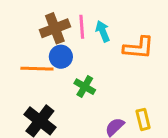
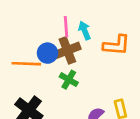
brown cross: (55, 28) -> (67, 50), moved

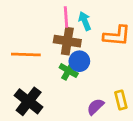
brown cross: (67, 50) -> (67, 41), turned 30
blue circle: (47, 53) -> (79, 61), moved

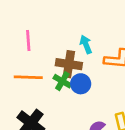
pink line: (66, 17) -> (28, 41), moved
green cross: (69, 71) -> (62, 81), moved

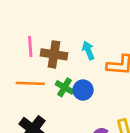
brown cross: (69, 64) -> (54, 54), moved

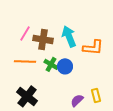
pink line: (30, 46) -> (25, 33), turned 35
cyan arrow: (88, 50) -> (69, 36), size x1.5

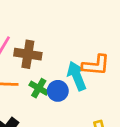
cyan arrow: (69, 36) -> (77, 76), moved

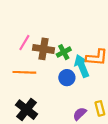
green cross: (39, 88) -> (64, 52), moved, turned 32

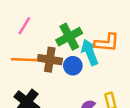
brown cross: (44, 49) -> (50, 60), moved
green cross: (64, 52) -> (69, 37), size x1.5

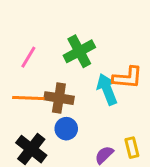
green cross: (69, 37) -> (79, 51), moved
blue circle: (73, 66) -> (66, 129), moved

